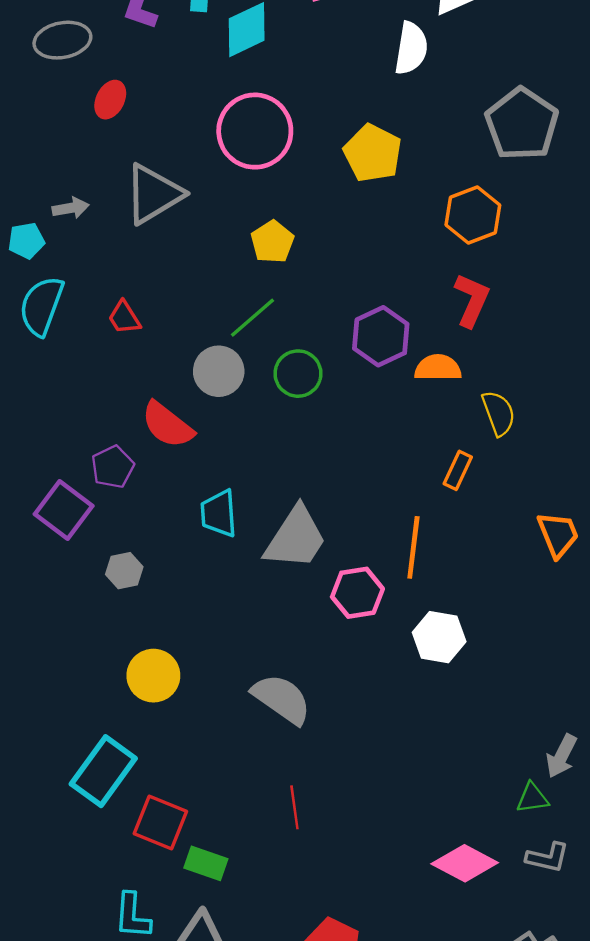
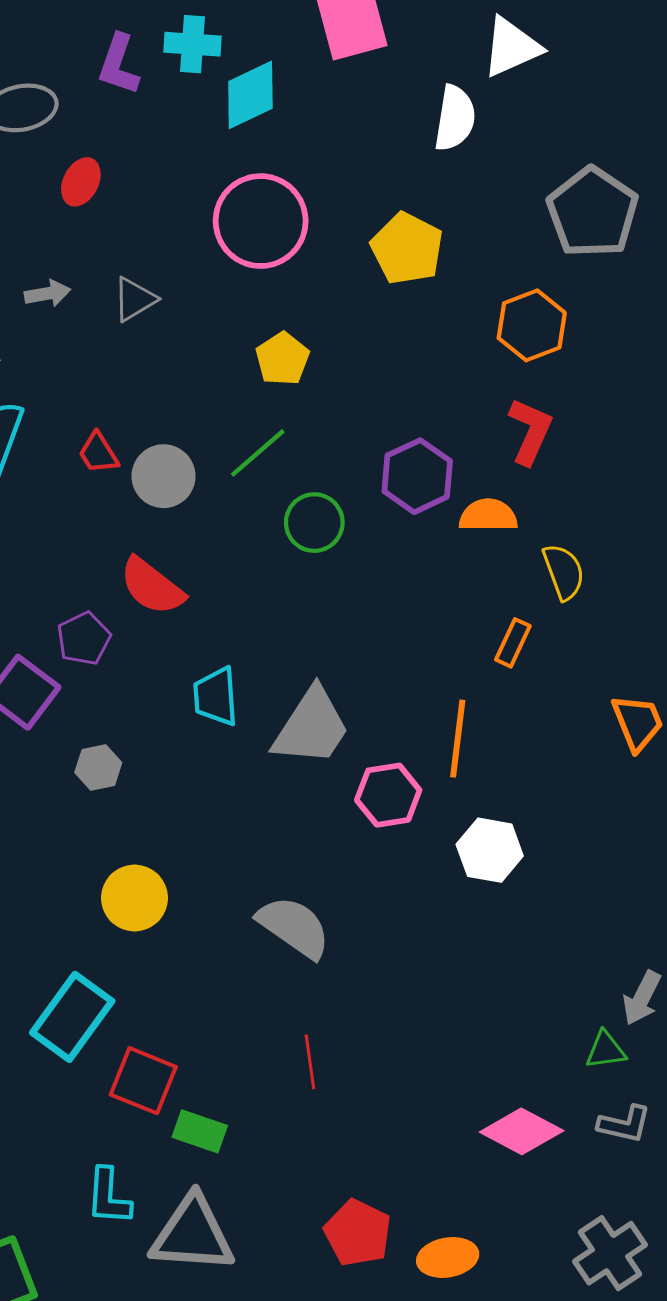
gray triangle: (153, 194) -> (135, 299), size x0.6
gray arrow: (71, 208) -> (48, 294), moved
gray circle: (219, 371) -> (164, 476), moved

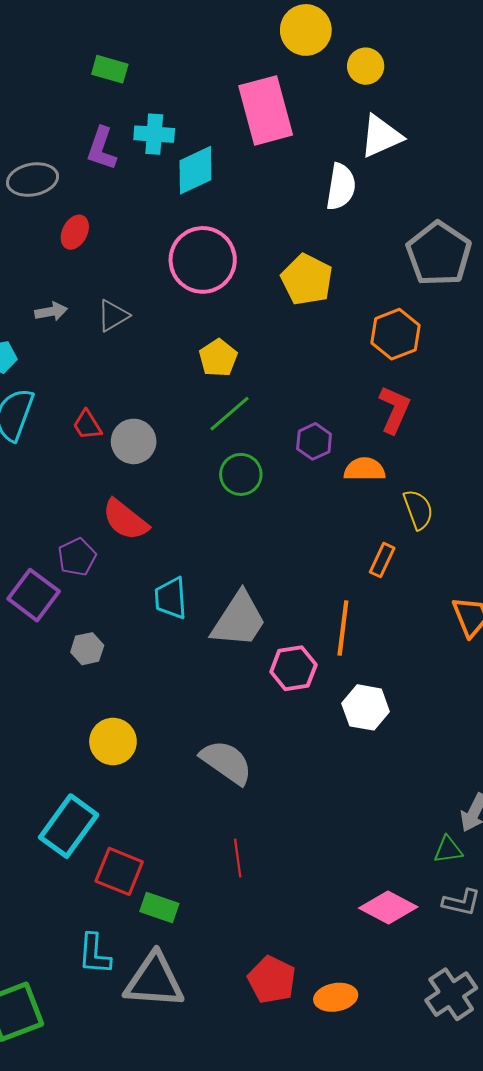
green line: (258, 453) -> (229, 414), moved
purple hexagon: (417, 476) -> (314, 441), size x0.7

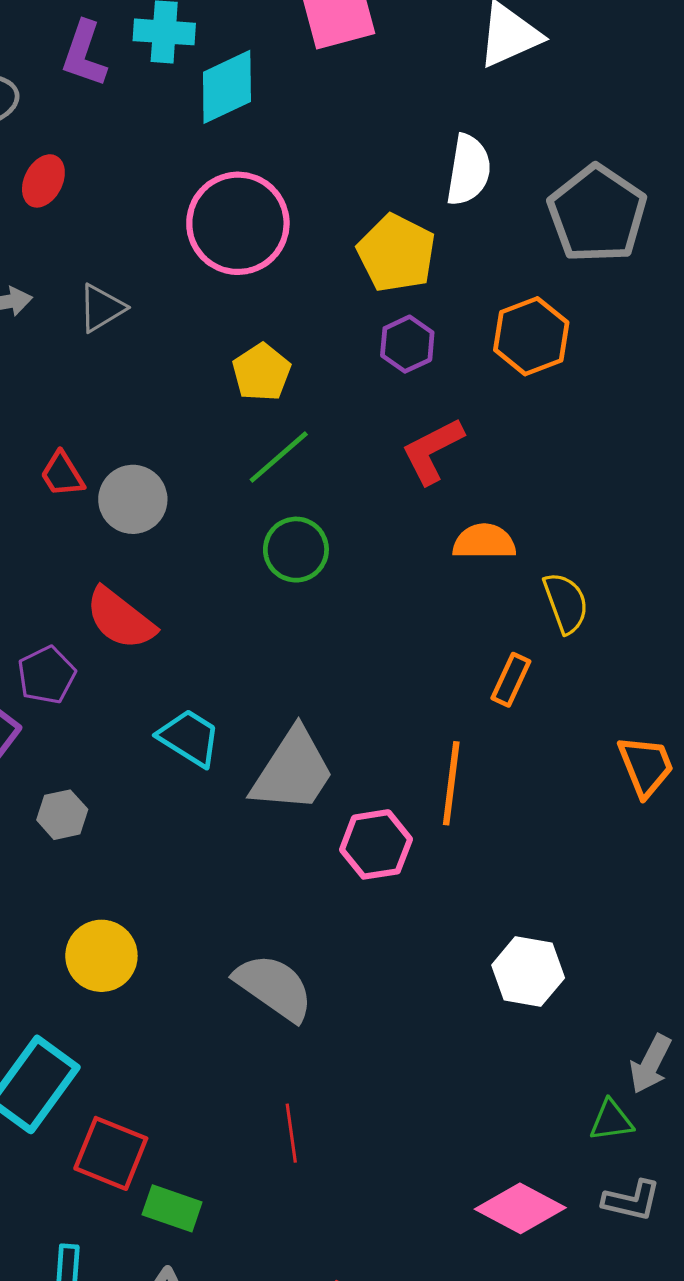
white semicircle: (341, 187) -> (469, 170), moved
red L-shape: (394, 409) -> (432, 451), moved, turned -141
purple hexagon: (314, 441) -> (407, 344), moved
cyan trapezoid: (171, 598) -> (189, 738), turned 126
white hexagon: (366, 707) -> (528, 972), moved

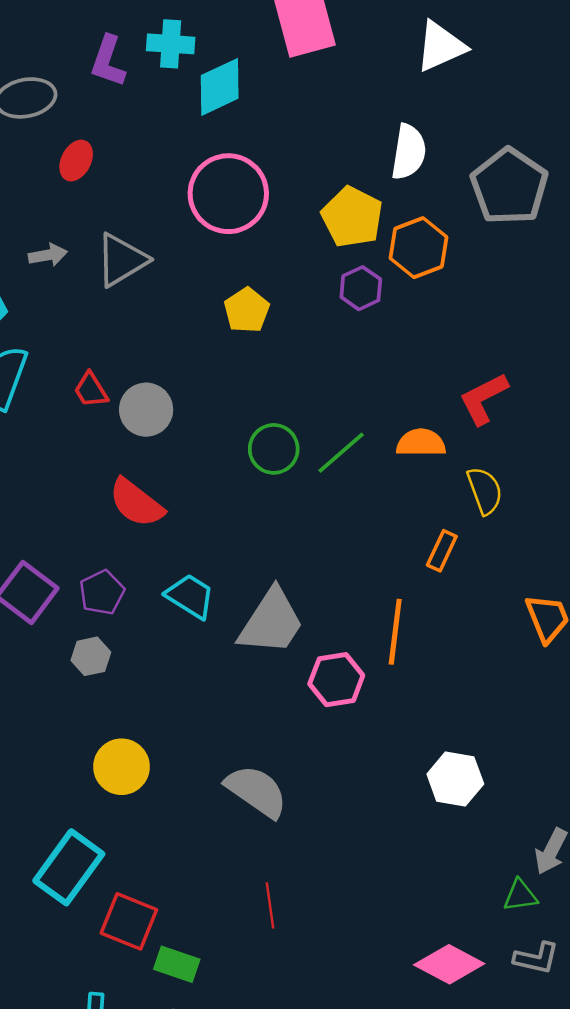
gray triangle: (101, 308) -> (122, 260), size x1.4
orange hexagon: (531, 336) -> (418, 248), moved
red L-shape: (432, 451) -> (484, 399), moved
green line: (279, 457) -> (341, 453), moved
purple pentagon: (47, 675) -> (102, 592), moved

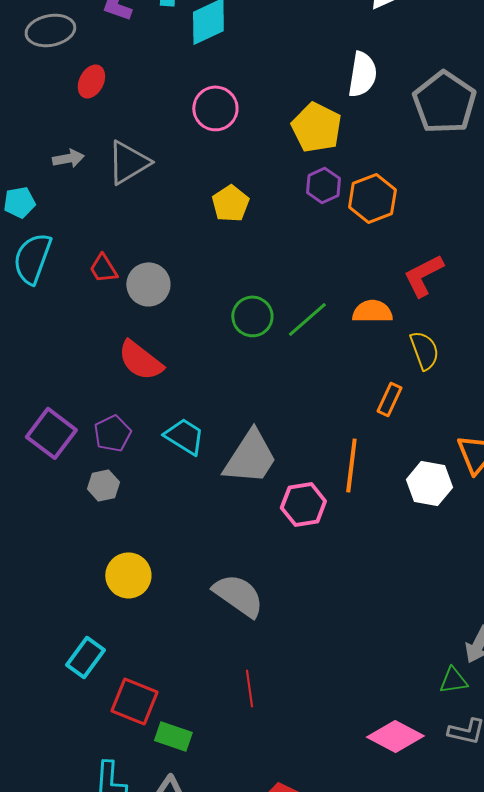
pink circle: (228, 194) -> (215, 108), size x0.7
orange hexagon: (418, 248) -> (372, 198), moved
white hexagon: (455, 779) -> (429, 483), moved
cyan rectangle: (69, 867) -> (85, 657), size x0.7

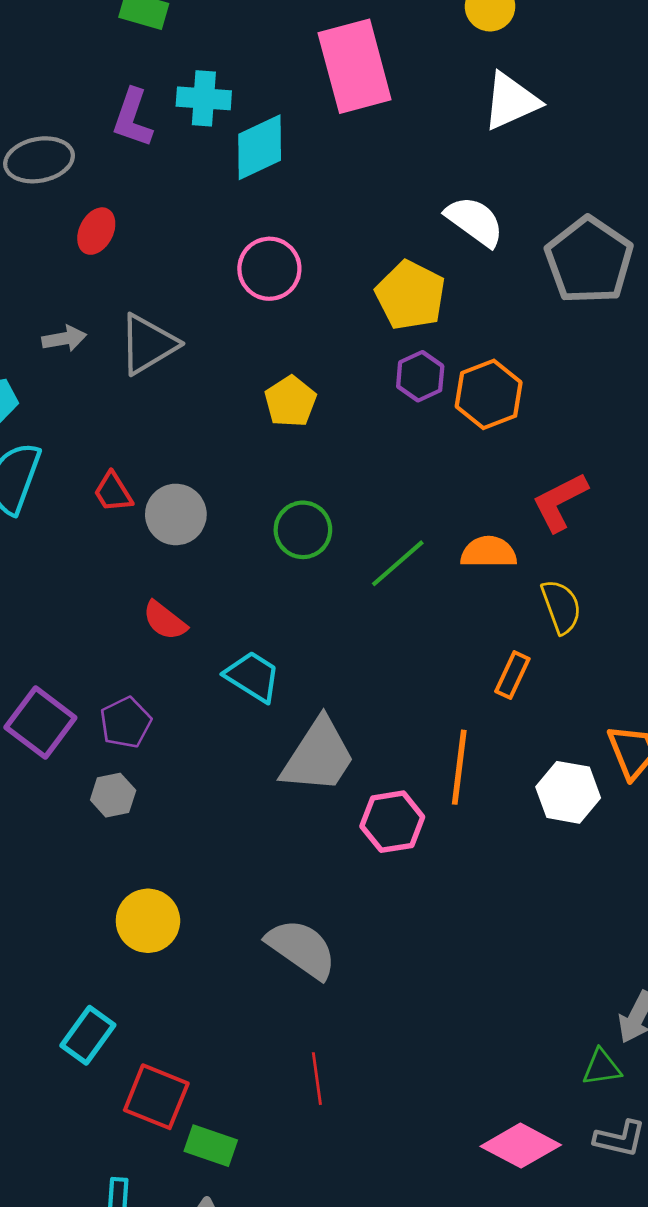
white semicircle: (362, 74) -> (475, 221), turned -63
green circle: (252, 316) -> (303, 530), moved
red semicircle: (140, 360) -> (165, 621), size x0.7
cyan trapezoid: (184, 436) -> (253, 676), moved

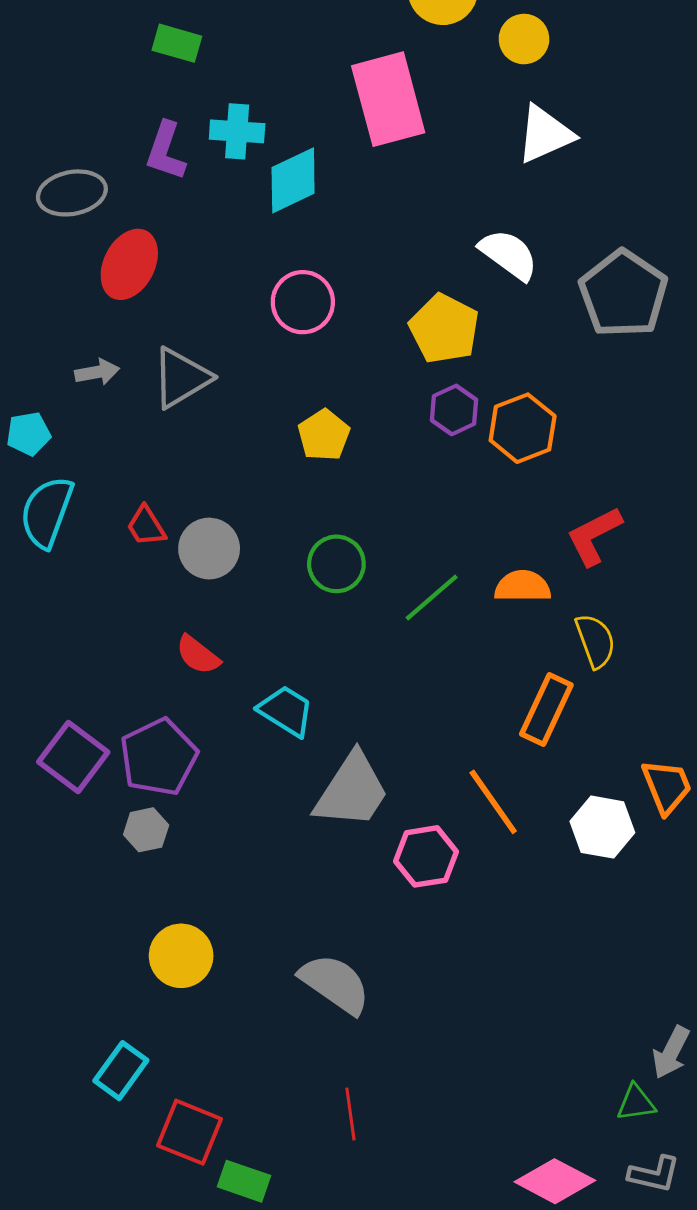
red ellipse: (96, 231) -> (129, 264), size x1.5
orange rectangle: (512, 675) -> (546, 709), size x1.5
purple pentagon: (126, 723) -> (159, 757), size x1.5
orange line: (459, 767) -> (493, 802), turned -42

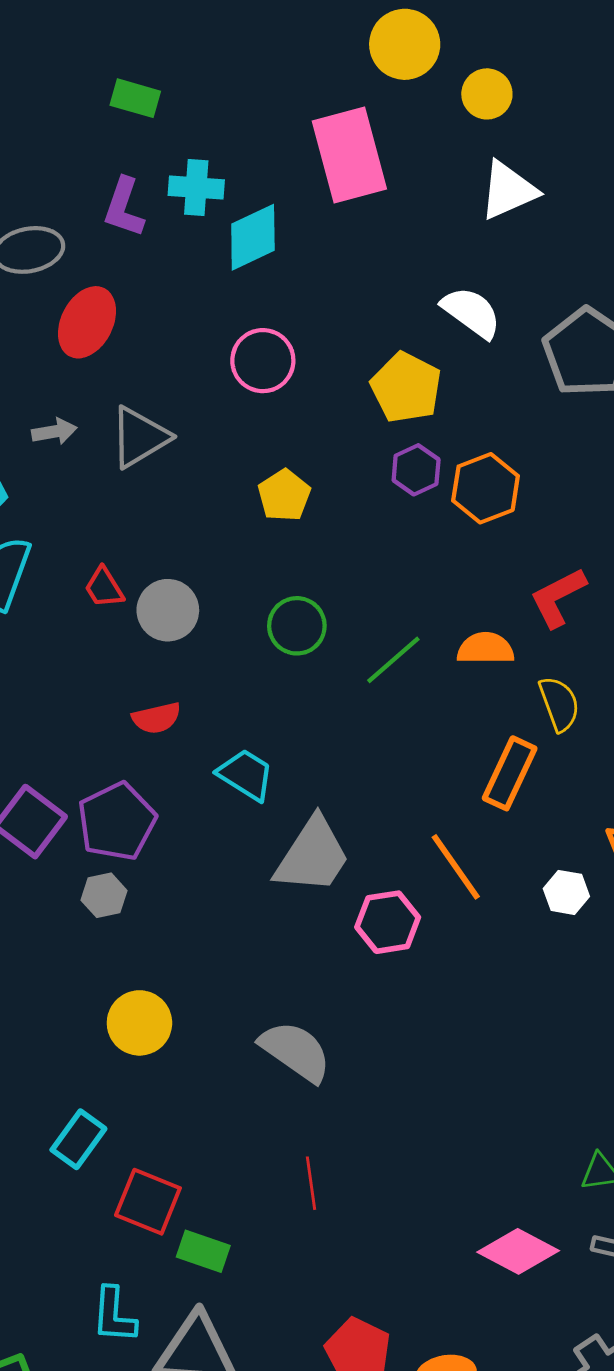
red semicircle: (198, 655) -> (156, 718), turned -51
white hexagon: (602, 827) -> (566, 892), size x0.7

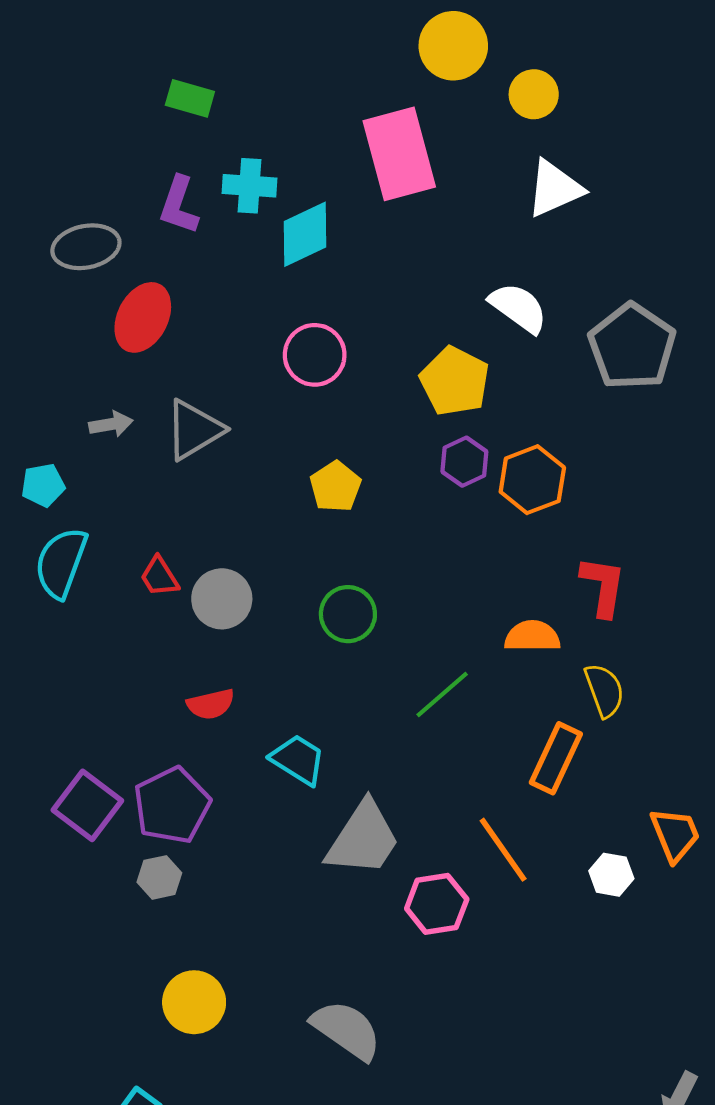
red L-shape: (558, 597) -> (603, 586), turned 126
green line: (393, 660) -> (442, 694), moved

